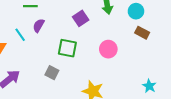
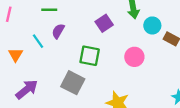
cyan circle: (136, 11) -> (152, 25), moved
gray square: (52, 73) -> (73, 83), size x1.5

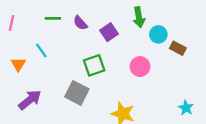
purple semicircle: (58, 31) -> (80, 23), moved, turned -72
green square: (90, 56) -> (94, 65), turned -30

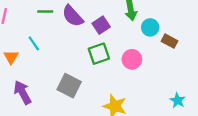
purple semicircle: (80, 23) -> (73, 16), size x1.5
green square: (94, 65) -> (99, 54), moved
purple arrow: (30, 100) -> (22, 92), turned -80

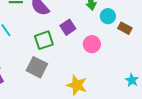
purple square: (101, 25) -> (68, 27), moved
green square: (99, 54) -> (44, 40), moved

